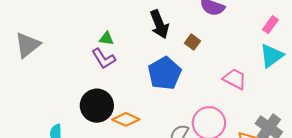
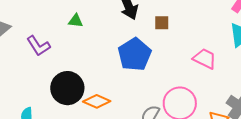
brown square: (192, 42) -> (162, 23), turned -35
purple L-shape: (104, 59) -> (38, 46), moved

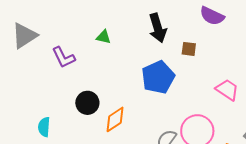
black circle: (67, 88) -> (87, 103), size x0.7
orange diamond: (97, 101) -> (115, 119), turned -64

